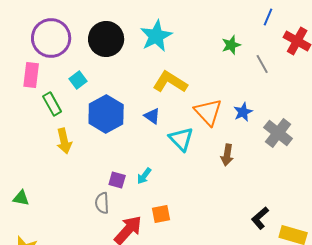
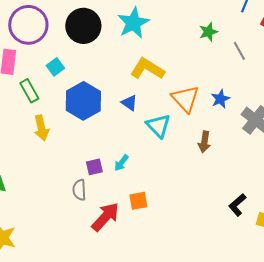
purple square: (117, 180) -> (94, 167), turned -30

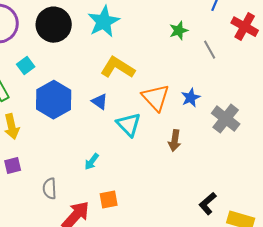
purple square: (94, 167) -> (13, 166), moved

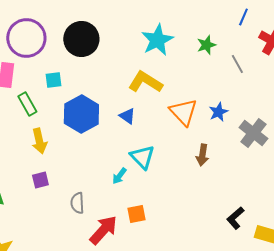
cyan star: (104, 22) -> (157, 40), moved
cyan square: (26, 66) -> (53, 80), turned 30
cyan triangle: (129, 125) -> (142, 157), moved

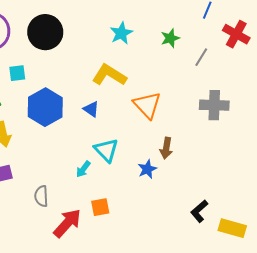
cyan star: (157, 40) -> (121, 33), size x0.7
gray line: (237, 64) -> (201, 57), turned 60
blue star: (218, 112) -> (147, 169), moved
gray cross: (253, 133) -> (214, 105), moved, turned -36

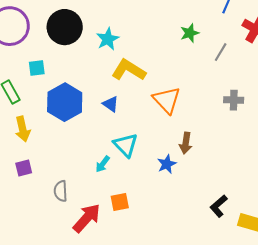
cyan star: (121, 33) -> (108, 39), moved
gray cross: (214, 105) -> (234, 100), size x0.7

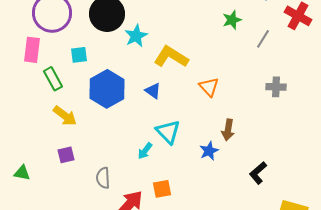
cyan star: (108, 39) -> (136, 36), moved
orange triangle: (167, 100) -> (209, 87), size x0.7
yellow arrow: (23, 129) -> (65, 116), turned -40
black L-shape: (219, 206) -> (258, 173), moved

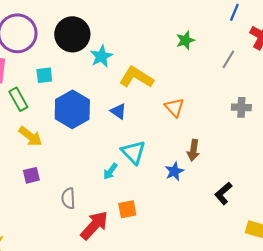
green star: (232, 20) -> (185, 40), moved

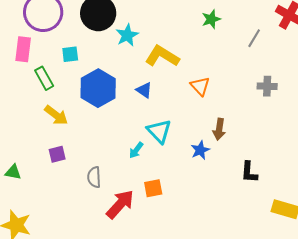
black L-shape: (223, 193) -> (249, 172), turned -45

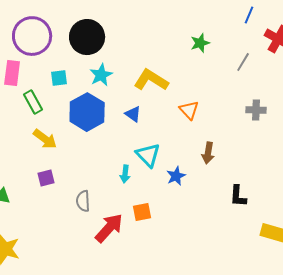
cyan star: (127, 35) -> (101, 75), moved
cyan arrow: (136, 150) -> (125, 174), turned -30
blue star: (200, 150) -> (176, 176), moved

